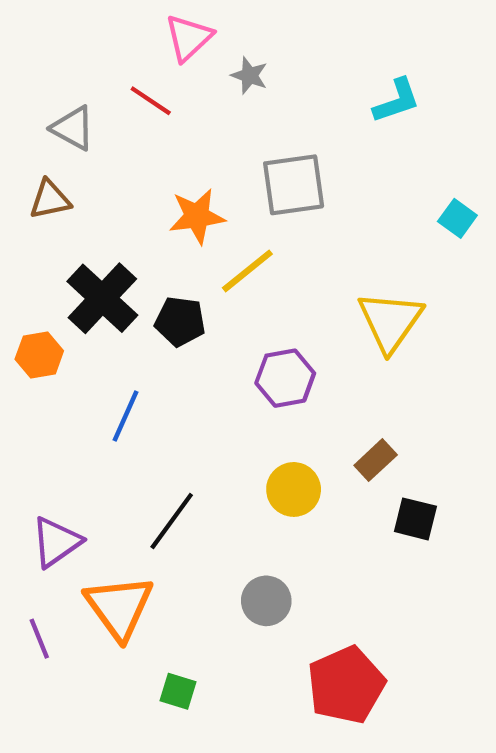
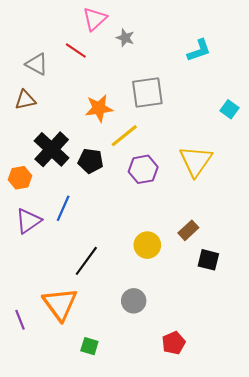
purple hexagon: (285, 378) -> (143, 169), moved
purple triangle: (56, 542) -> (28, 221), moved
red pentagon: (346, 685) -> (174, 343), size x0.6

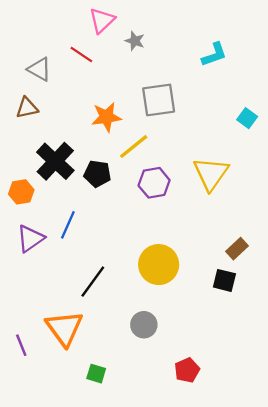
brown rectangle: (188, 230) -> (237, 249), moved
yellow circle: (147, 245) -> (159, 265), size x1.4

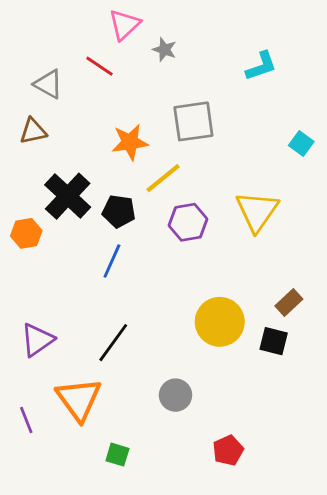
blue line: (68, 225) -> (112, 261), moved
purple triangle: (30, 238) -> (37, 340), moved
yellow circle: (159, 265) -> (220, 322), moved

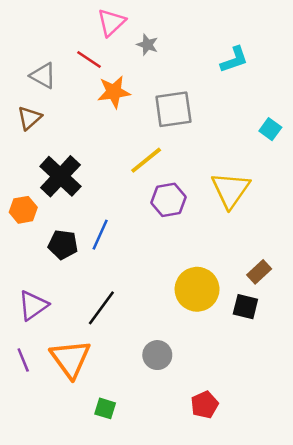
brown triangle: (33, 131) -> (29, 118), turned -30
orange star: (130, 142) -> (114, 92), moved
black pentagon: (119, 211) -> (63, 245), moved
purple line: (26, 420) -> (23, 360), moved

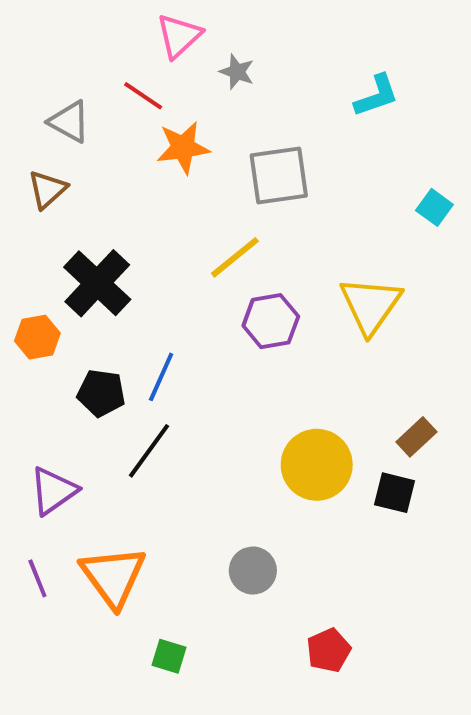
black line: (101, 308) -> (149, 451), moved

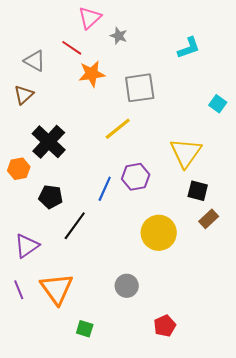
purple hexagon: (271, 321) -> (136, 177), moved
blue line: (161, 377) -> (105, 189), moved
black square: (394, 493) -> (198, 191), moved

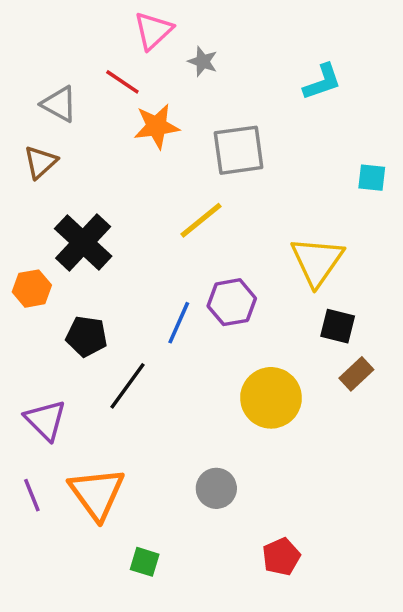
cyan square: (218, 104) -> (372, 178), turned -30
purple triangle: (27, 246) -> (46, 420), turned -40

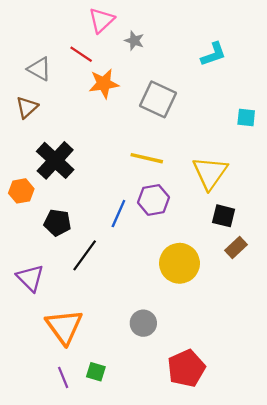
gray square: (239, 150) -> (158, 99), turned 33
yellow line: (201, 220) -> (147, 158), moved, turned 52
purple line: (32, 495) -> (63, 377), moved
red pentagon: (281, 557) -> (186, 368), size x1.5

